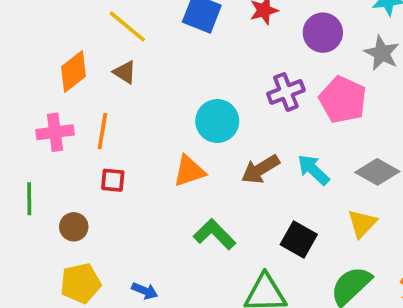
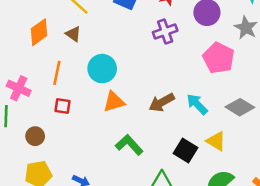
purple cross: (286, 92) -> (165, 32), moved
cyan circle: (217, 121) -> (102, 69), moved
pink cross: (55, 132) -> (19, 88), moved, turned 30
yellow triangle: (362, 223) -> (216, 141), moved, turned -45

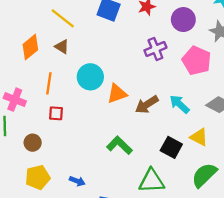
purple cross: (165, 32) -> (155, 49), moved
orange triangle: (114, 102) -> (117, 94), moved

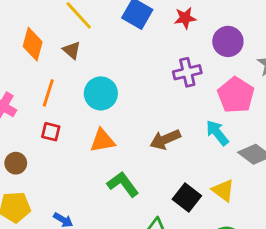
orange diamond: (30, 47) -> (33, 44), turned -45
orange triangle: (117, 94) -> (102, 141), moved
cyan arrow: (179, 104) -> (217, 133), moved

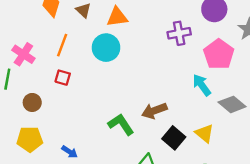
brown arrow: (165, 139) -> (154, 111), moved
orange triangle: (102, 141) -> (117, 17), moved

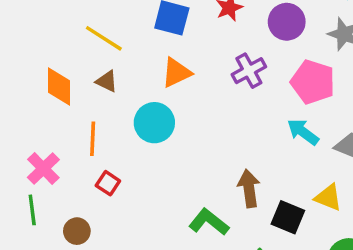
orange triangle: (117, 17) -> (176, 73), moved
pink cross: (23, 54) -> (43, 169), turned 30
red square: (63, 78) -> (108, 183), turned 35
brown arrow: (154, 111) -> (249, 188), turned 120

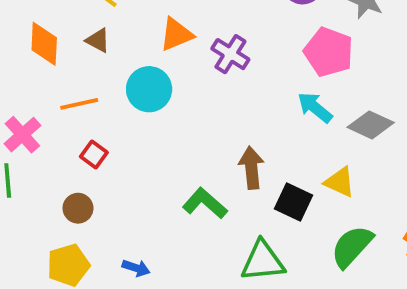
purple cross: (249, 71) -> (230, 54), moved, turned -32
orange line: (93, 139) -> (79, 104), turned 72
brown circle: (77, 231) -> (78, 208), moved

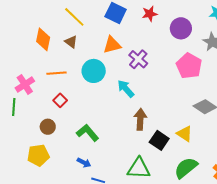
cyan arrow: (315, 107) -> (126, 89), moved
green L-shape: (205, 203) -> (87, 133), moved
blue arrow: (136, 268) -> (84, 163), moved

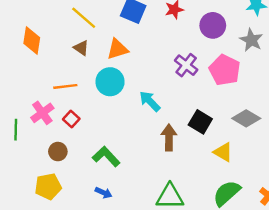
orange diamond: (43, 39) -> (32, 40), moved
orange triangle: (112, 45) -> (117, 49), moved
purple cross: (138, 59) -> (186, 65), moved
pink cross: (25, 85) -> (42, 113), moved
black square: (159, 140) -> (200, 122), moved

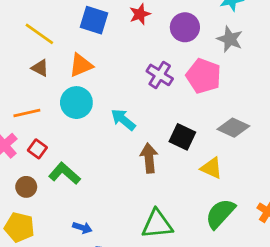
green L-shape: (106, 157) -> (64, 173), moved
yellow pentagon: (48, 186) -> (19, 227), turned 30

